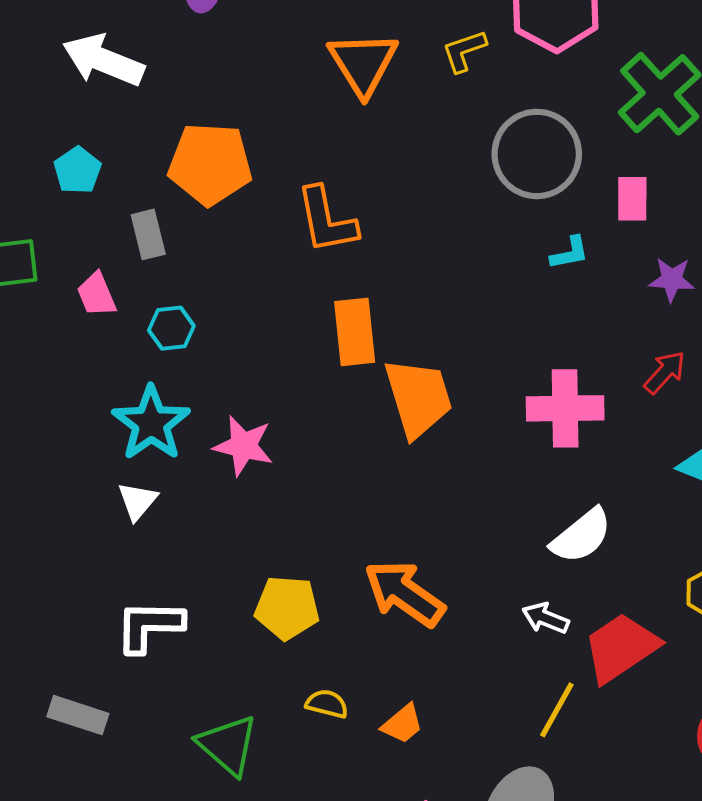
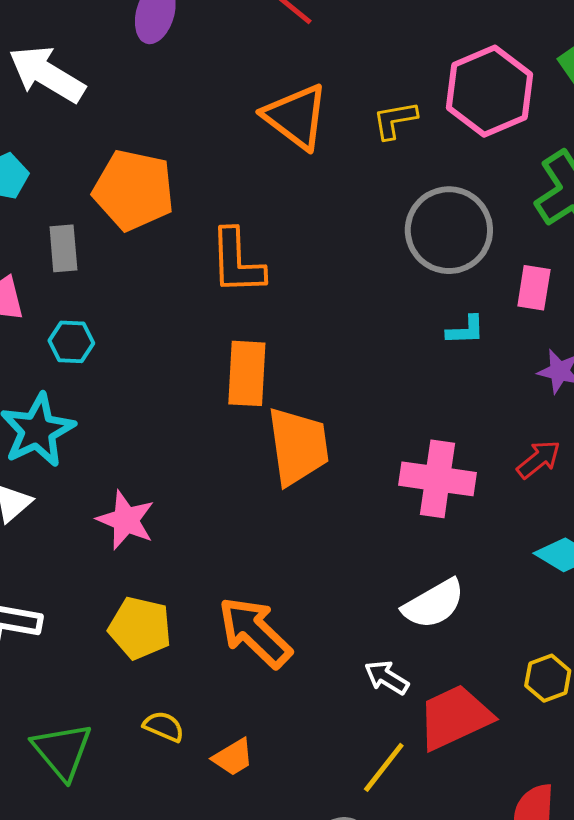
orange triangle: (363, 63) -> (296, 117), turned -30
pink star: (243, 446) -> (126, 520), moved

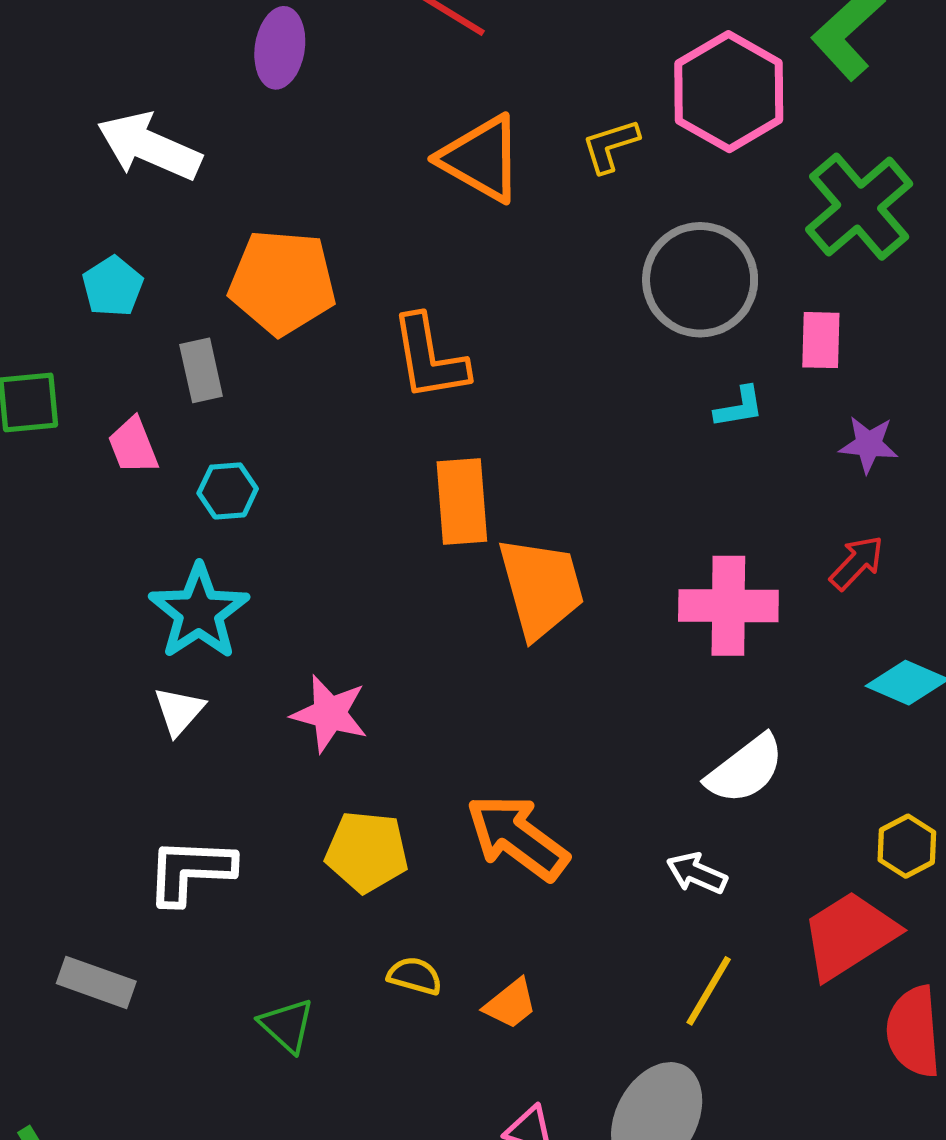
red trapezoid: (455, 717) -> (849, 935), moved
green triangle: (62, 751) -> (287, 1025), size x0.7

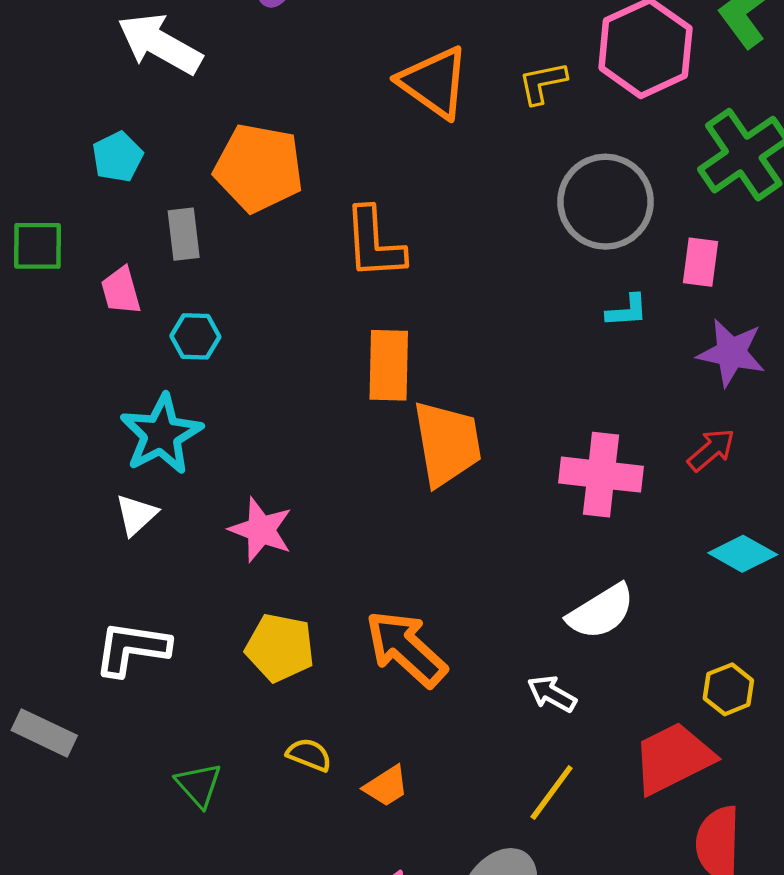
purple star: (869, 444) -> (731, 353), size x1.4

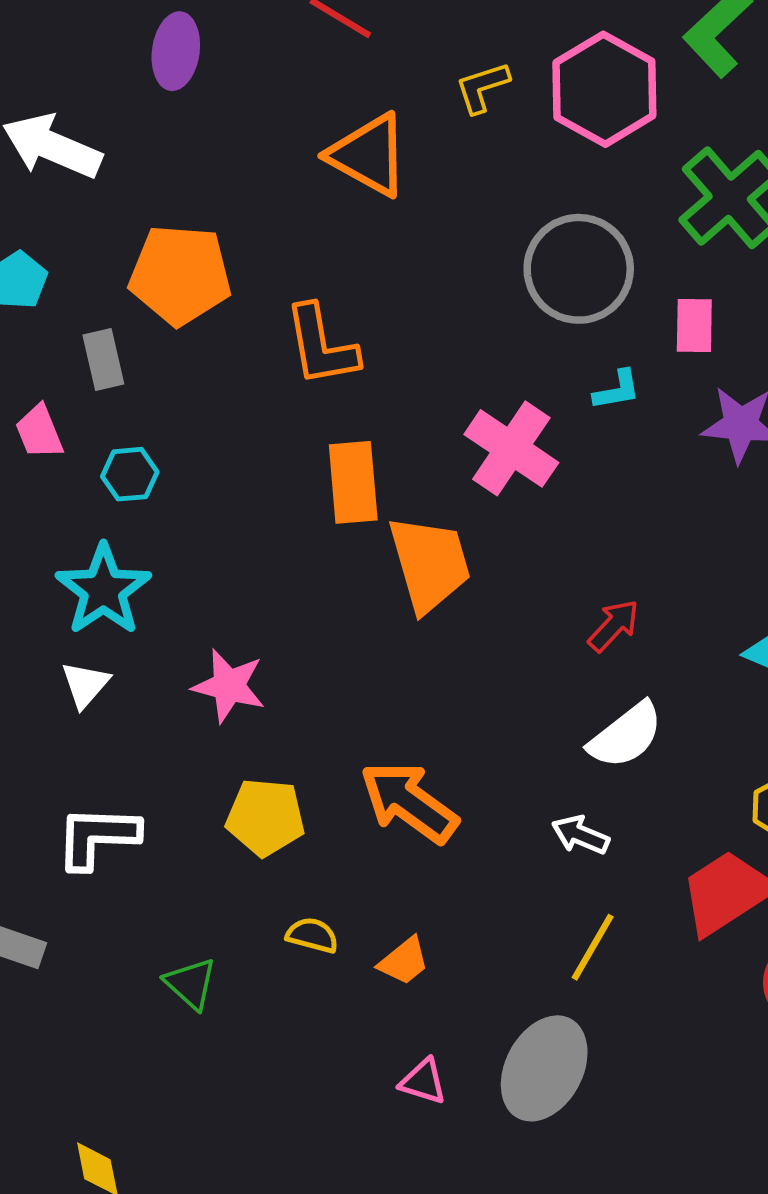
yellow L-shape: (543, 83) -> (482, 87), moved
red arrow: (711, 450) -> (614, 626), moved
pink cross: (601, 475) -> (511, 448), moved, turned 34

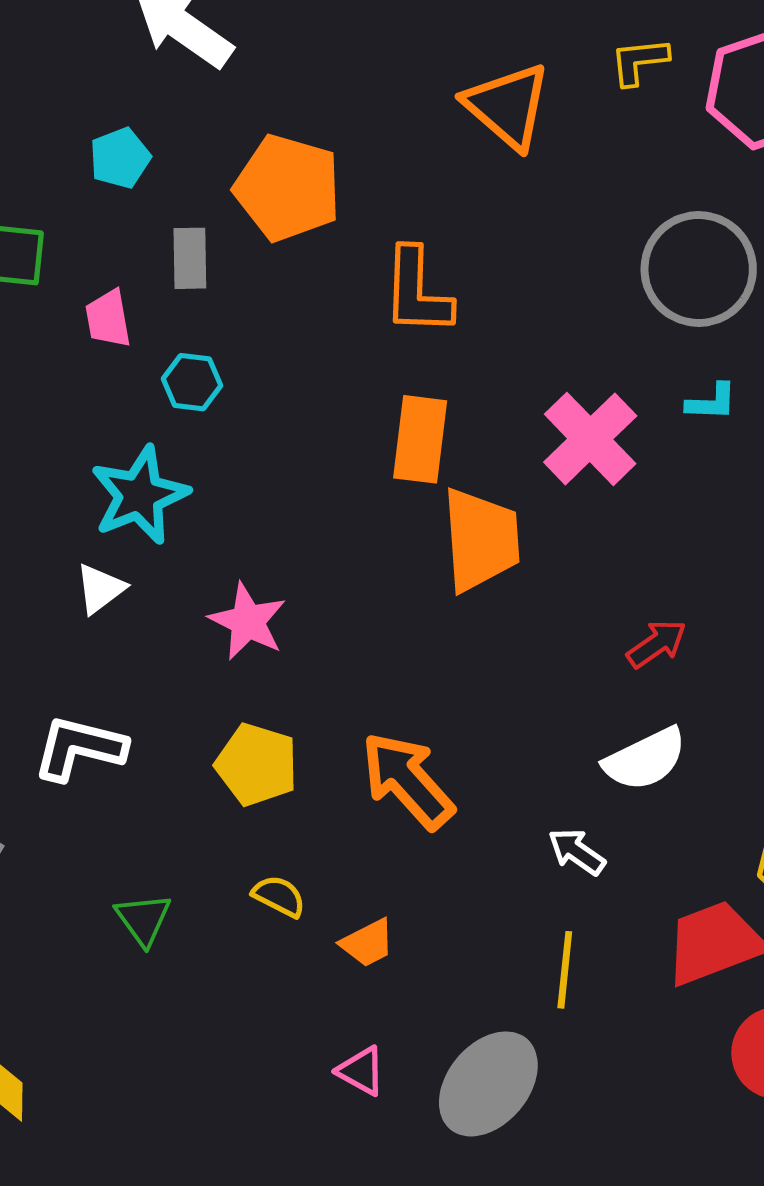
yellow line: (593, 947) -> (565, 970), turned -36

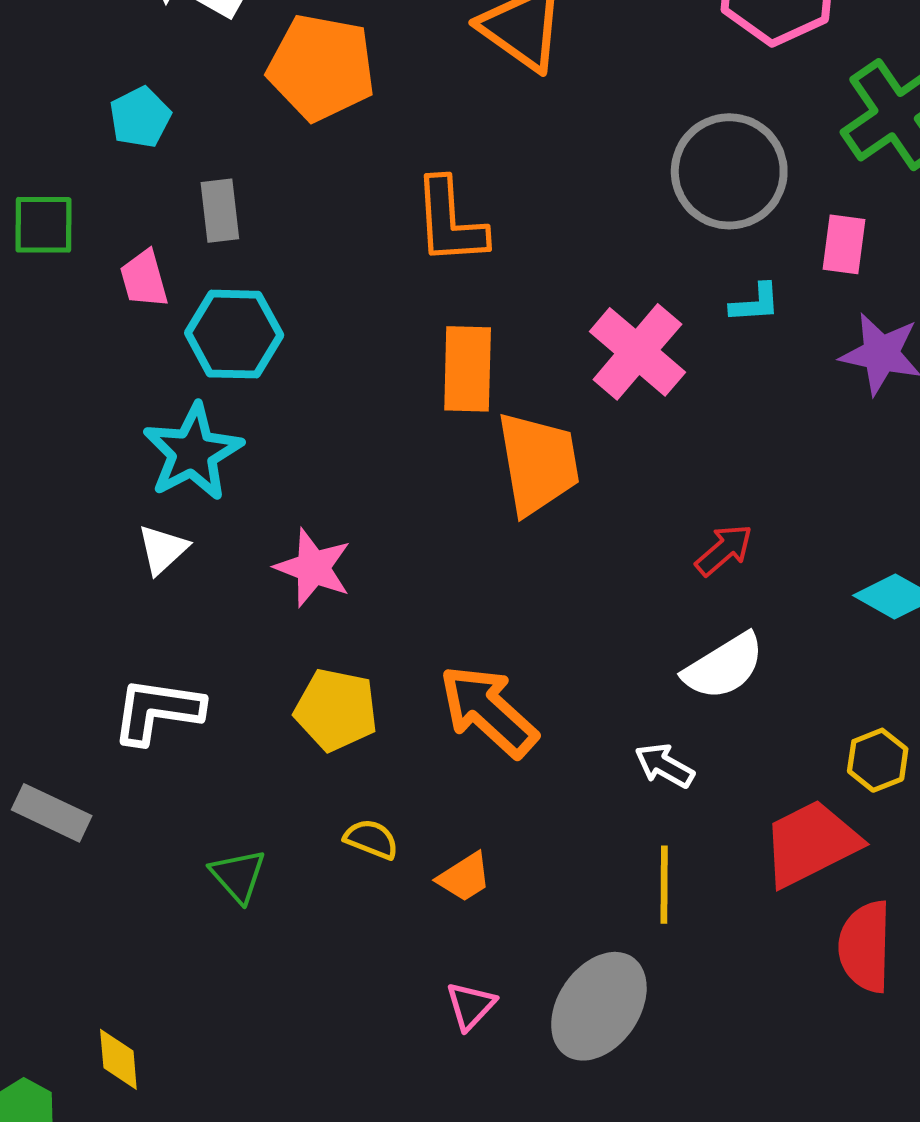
orange pentagon: (288, 188) -> (321, 67), moved
cyan hexagon: (192, 382) -> (234, 334), size x1.6
pink triangle: (361, 1071) -> (471, 1006), turned 50

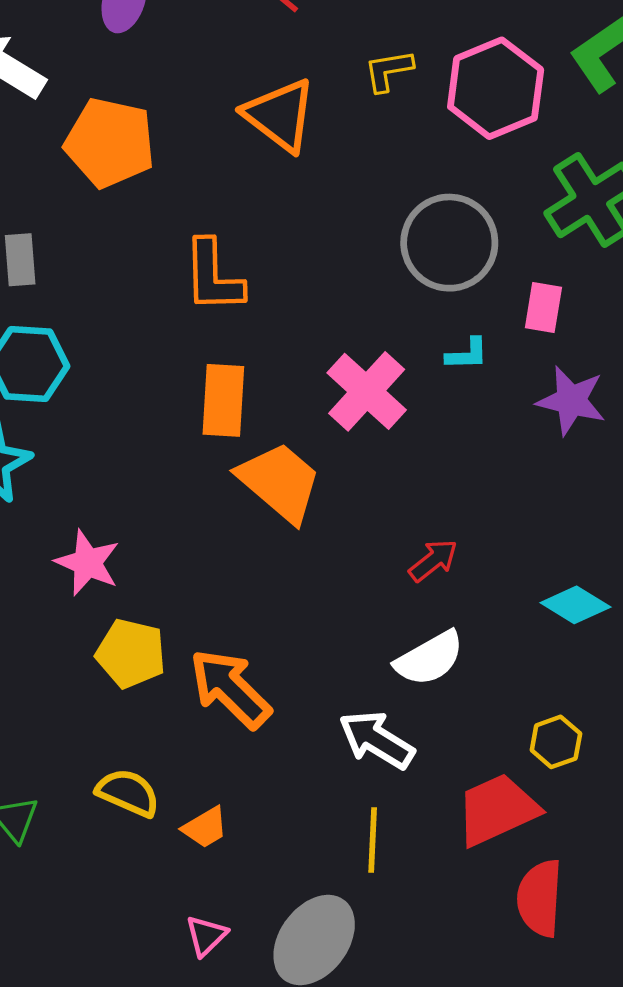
orange trapezoid: (538, 463) -> (280, 482), turned -42
yellow pentagon: (336, 710) -> (131, 653), moved
white arrow: (664, 766) -> (377, 740), size x1.5
yellow semicircle: (371, 839) -> (128, 793), size x1.4

